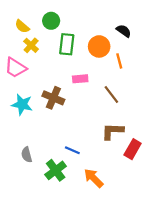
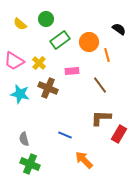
black semicircle: (124, 31) -> (119, 29), moved
green rectangle: (67, 44) -> (60, 40), turned 48
yellow cross: (31, 45) -> (39, 63), moved
green cross: (56, 170) -> (30, 164), moved, turned -30

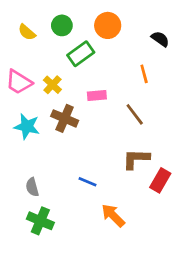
orange circle: (89, 42) -> (108, 25), moved

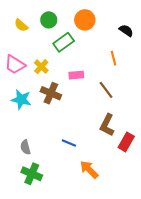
brown L-shape: (136, 159) -> (107, 125), turned -65

